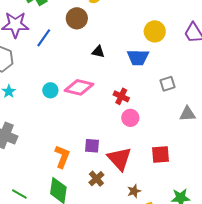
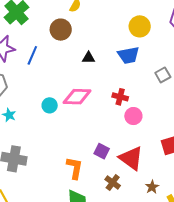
purple square: (92, 146) -> (102, 151), turned 35

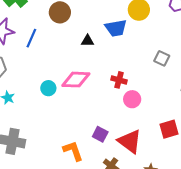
blue trapezoid: (128, 55) -> (116, 28), moved
gray square: (163, 75) -> (162, 58), turned -35
orange L-shape: (75, 168) -> (73, 151), turned -30

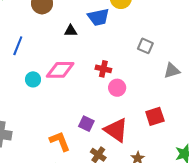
blue line: (31, 38) -> (18, 46), moved

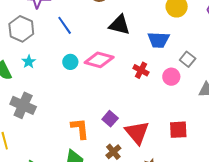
blue trapezoid: (99, 17) -> (158, 40), moved
black triangle: (71, 31) -> (119, 25), size x1.6
blue line: (18, 46) -> (65, 25), turned -72
pink circle: (117, 88) -> (171, 77), moved

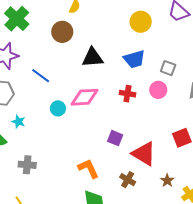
gray cross: (23, 105) -> (27, 165), size x0.7
purple square: (110, 119) -> (115, 138), moved

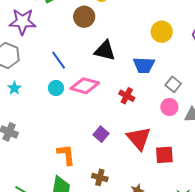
blue line: (41, 76) -> (59, 60), moved
pink circle: (158, 90) -> (169, 107), moved
red triangle: (144, 154) -> (139, 138), moved
brown cross: (128, 180) -> (100, 177), turned -35

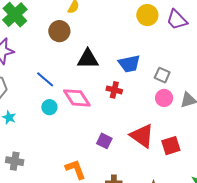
yellow circle: (162, 32) -> (147, 15), moved
pink diamond: (85, 86) -> (77, 98), turned 56
red cross: (127, 96) -> (114, 90), moved

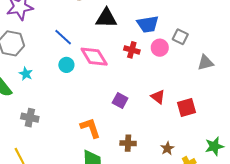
pink circle: (164, 98) -> (160, 48), moved
red triangle: (142, 136) -> (158, 97), size x0.6

